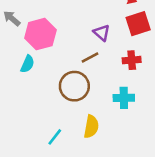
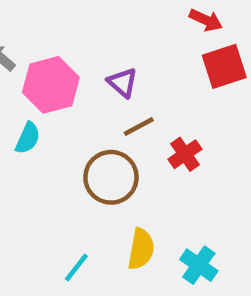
purple triangle: (102, 33) -> (123, 83), moved
red cross: (132, 60) -> (185, 154), moved, turned -30
cyan cross: (124, 98) -> (199, 265), moved, turned 36

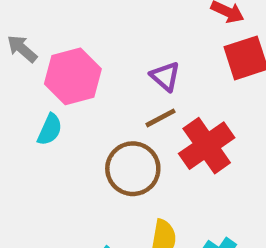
purple triangle: (123, 83) -> (165, 76), moved
red cross: (185, 154) -> (207, 146), size x1.6

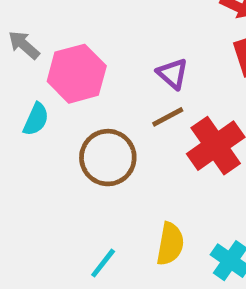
cyan semicircle: (50, 129) -> (36, 119), moved
brown circle: (133, 169) -> (108, 158), moved

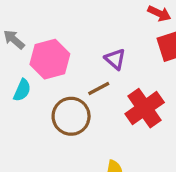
brown line: (168, 117) -> (99, 88), moved

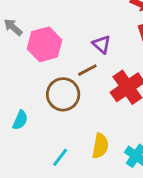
cyan semicircle: (22, 90) -> (20, 120), moved

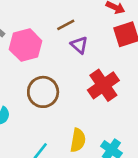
brown line: (87, 70) -> (66, 25), moved

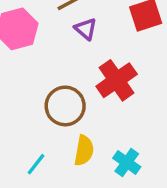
brown circle: (43, 92) -> (65, 106), moved

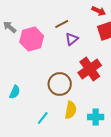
purple triangle: (86, 29) -> (72, 39), turned 40
cyan cross: (127, 162) -> (96, 117), turned -35

